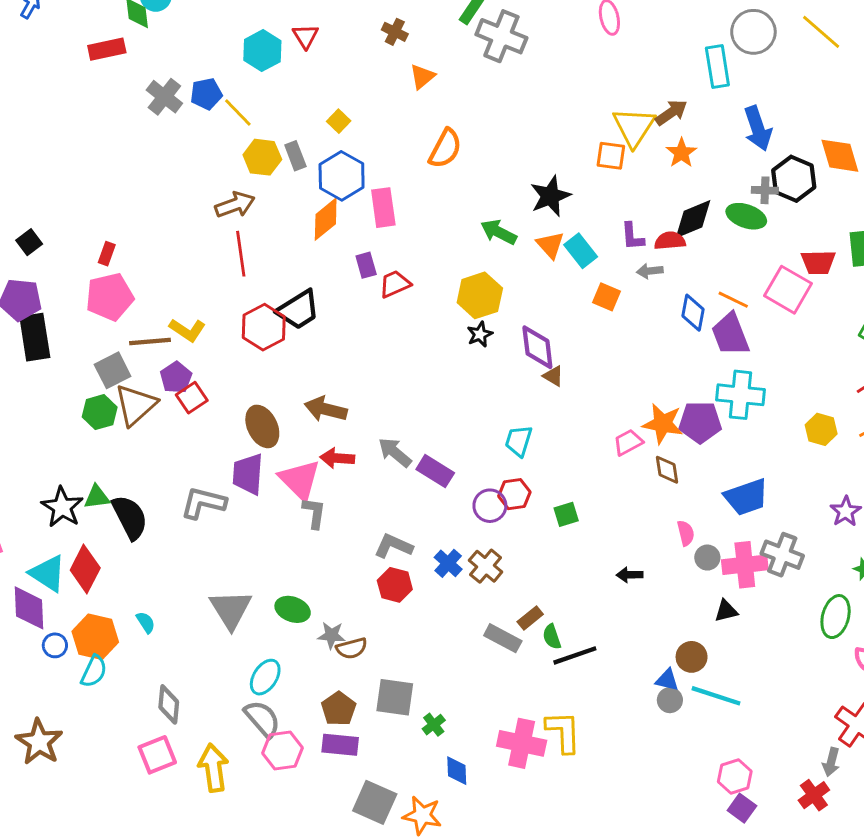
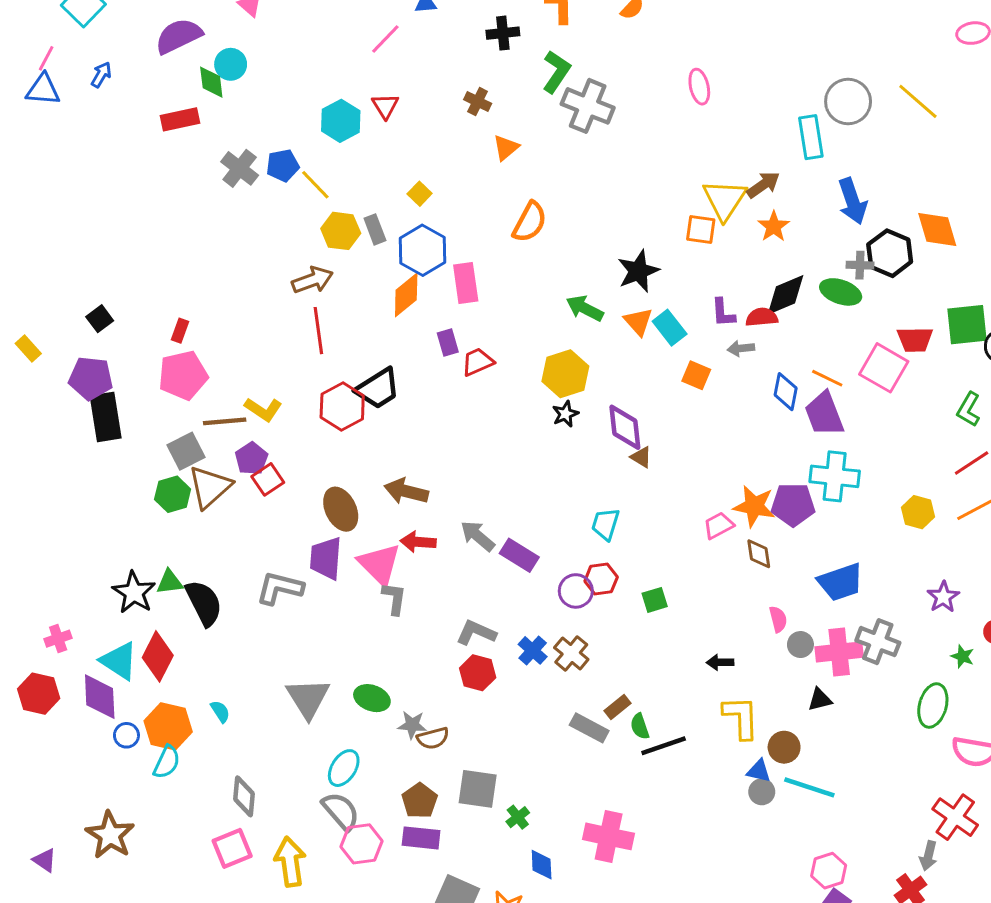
yellow L-shape: (563, 732) -> (741, 717), moved

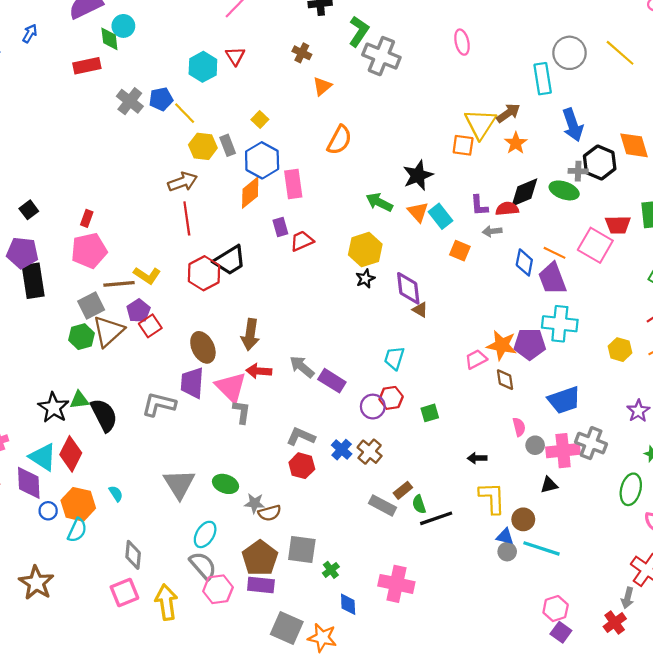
brown arrow: (406, 491) -> (250, 334), turned -96
brown pentagon: (420, 801) -> (260, 558), size x1.4

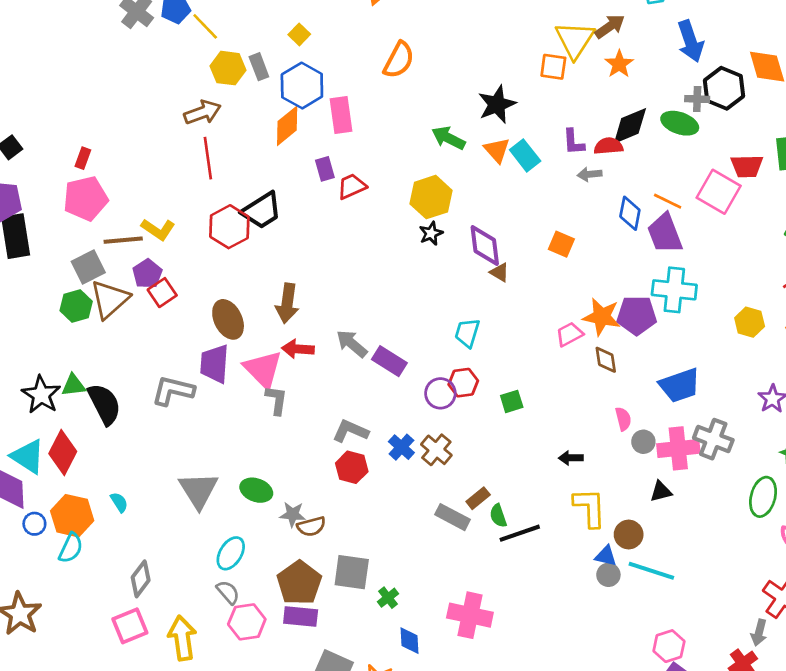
orange square: (460, 251) -> (561, 244), moved
gray diamond: (133, 555) -> (141, 579), turned 32
gray semicircle: (203, 566) -> (228, 592), size x0.7

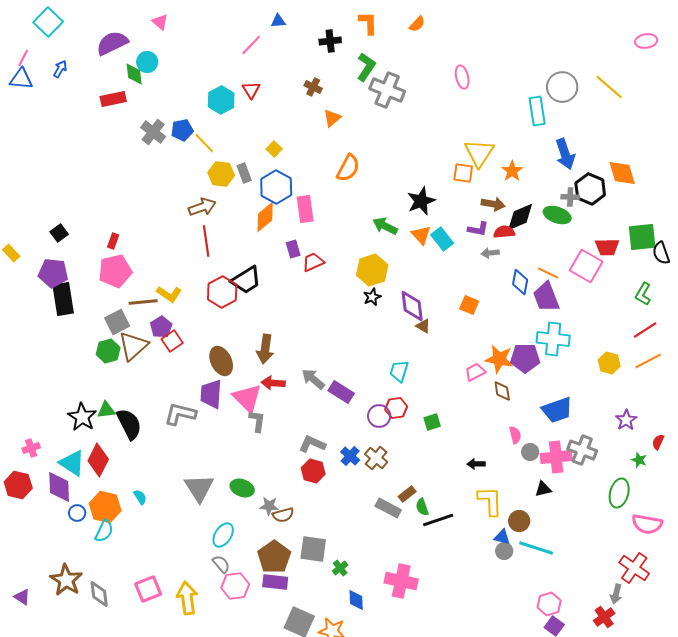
brown arrow: (610, 26) -> (493, 204), moved, turned 45
purple L-shape: (573, 142) -> (478, 229), turned -75
gray diamond: (141, 579) -> (99, 594), moved, turned -44

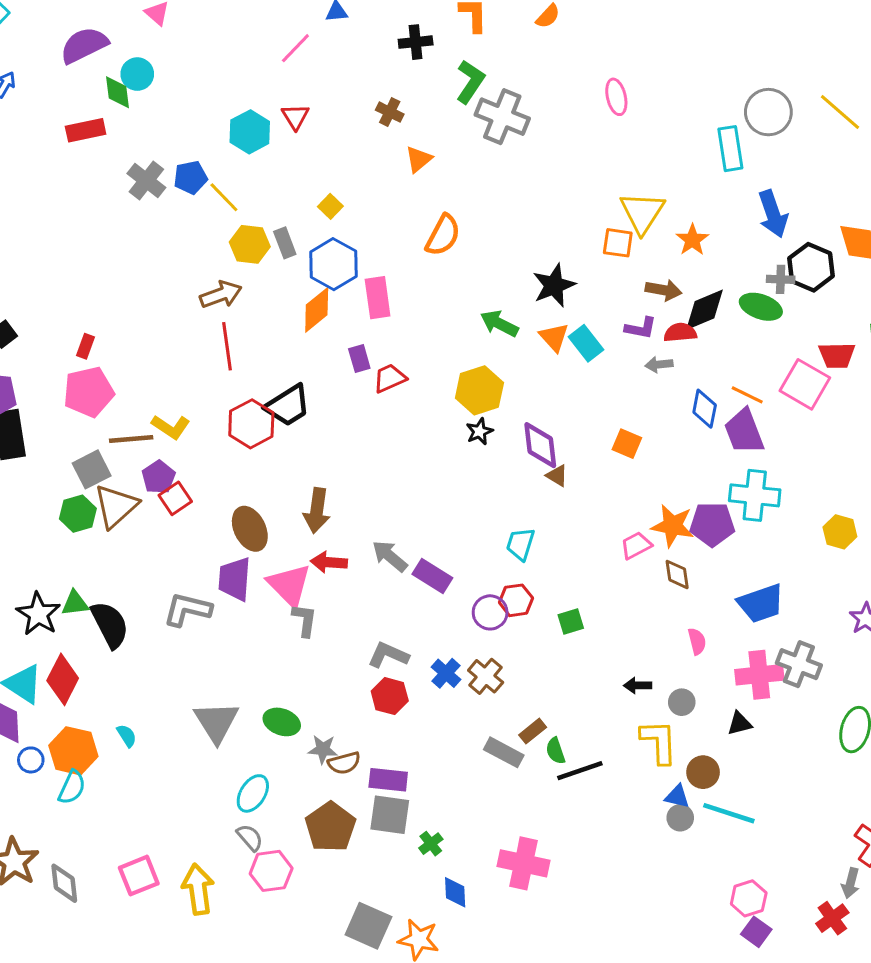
gray circle: (530, 452) -> (682, 702), moved
purple rectangle: (275, 582) -> (388, 780), moved

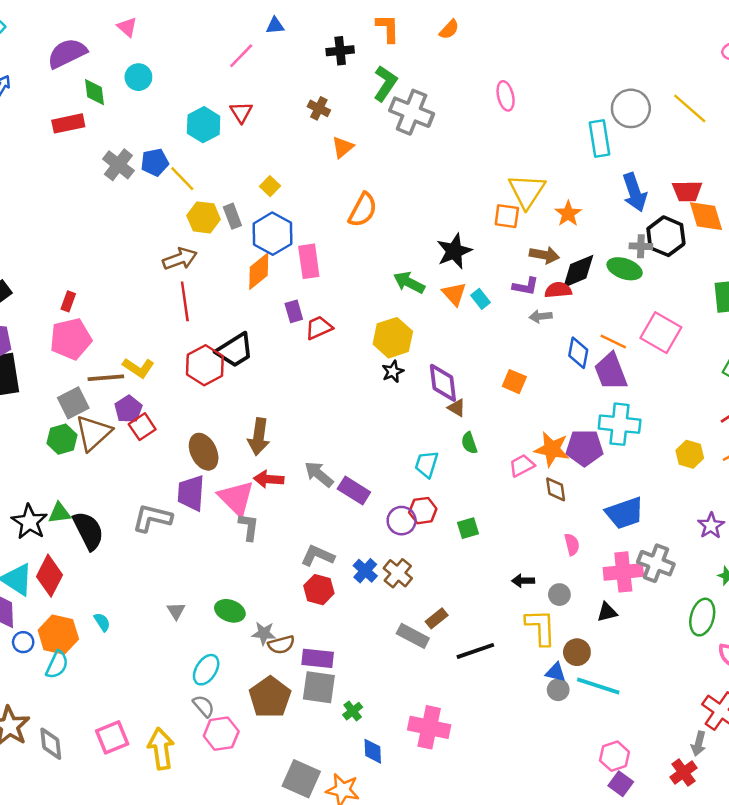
cyan circle: (137, 74) -> (138, 77), moved
cyan rectangle: (586, 343) -> (480, 299), size x0.7
red trapezoid: (837, 355) -> (687, 191), moved
gray triangle: (216, 722) -> (176, 611), size x0.5
green semicircle: (555, 751) -> (469, 443), moved

